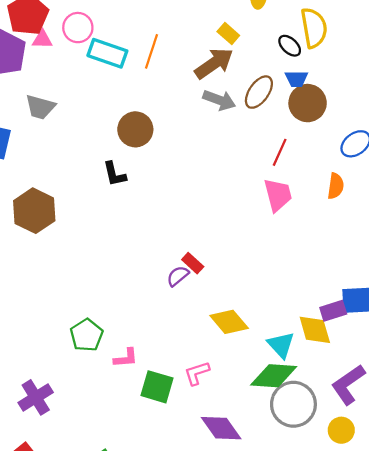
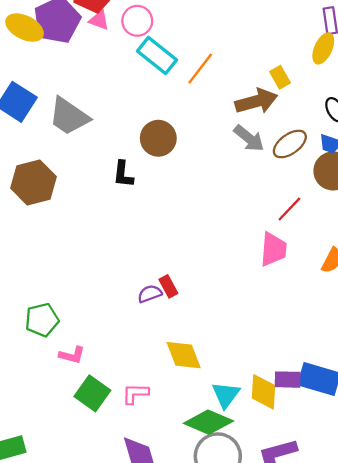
gray trapezoid: (40, 107) -> (69, 116), moved, size x1.4

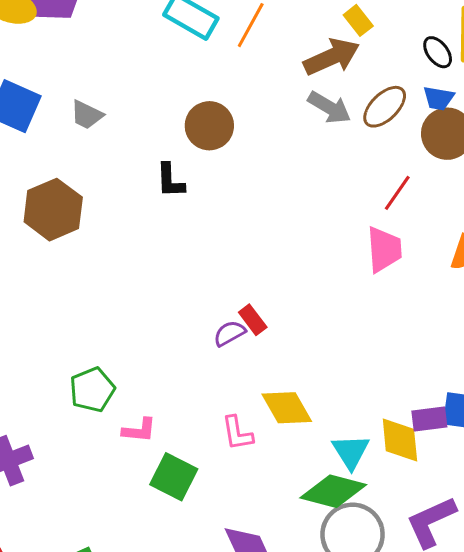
gray trapezoid: (69, 116) -> (87, 115), size x0.6
pink L-shape: (135, 394) -> (237, 433), moved, turned -92

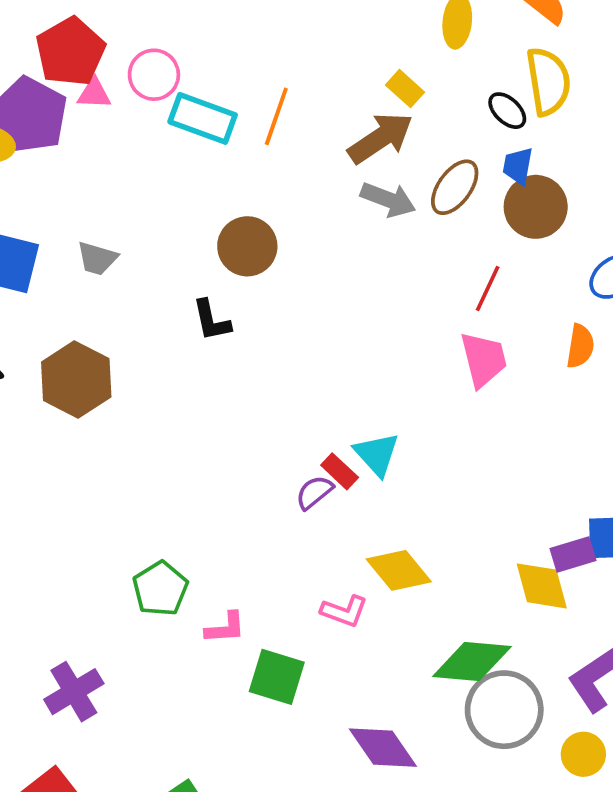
blue trapezoid: (438, 98) -> (518, 166), turned 100
pink L-shape: (237, 433) -> (344, 611), turned -51
cyan triangle: (351, 452) -> (377, 454), moved

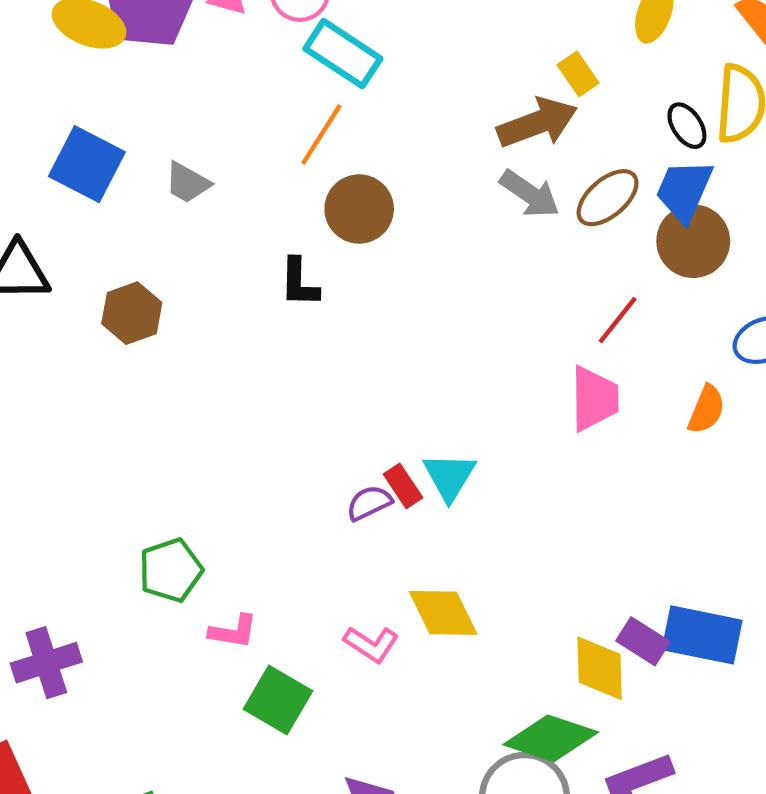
orange line: (276, 116) -> (321, 134), moved
blue trapezoid: (518, 166) -> (684, 191), size x1.5
brown hexagon: (76, 380) -> (132, 313), size x0.7
purple rectangle: (573, 554) -> (643, 641), turned 36
green diamond: (472, 662) -> (551, 738), moved

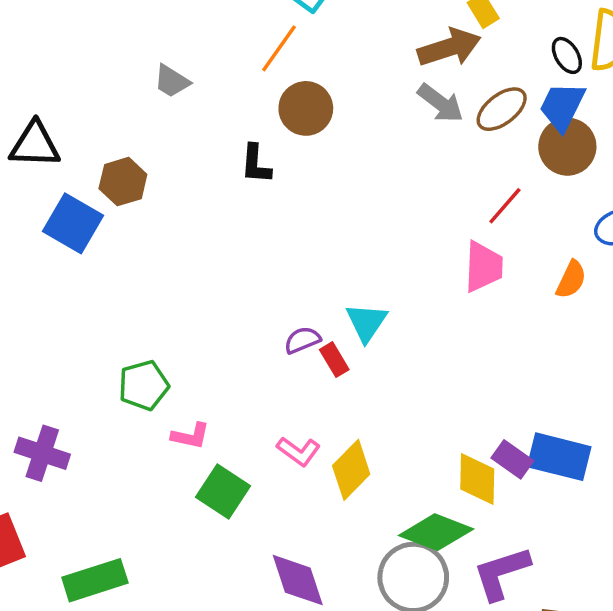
blue square: (87, 164) -> (73, 223), moved
red rectangle: (403, 486) -> (334, 360), moved
yellow diamond: (443, 613) -> (351, 470), moved, turned 68
purple cross: (46, 663) -> (42, 453), turned 33

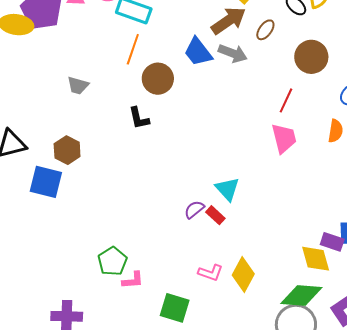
blue trapezoid: (562, 106) -> (198, 52), moved, turned -48
brown ellipse: (502, 109) -> (265, 30), moved, size x0.7
pink L-shape: (191, 436) -> (133, 280), moved

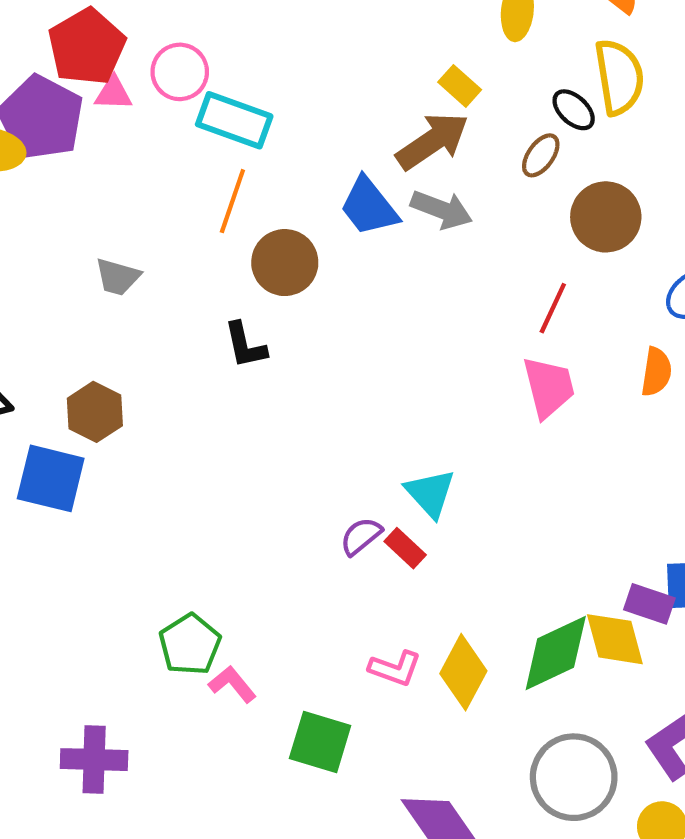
brown ellipse: (265, 30) -> (541, 155), moved
pink L-shape: (133, 280) -> (232, 684), turned -125
green diamond: (301, 295) -> (556, 653), moved, turned -30

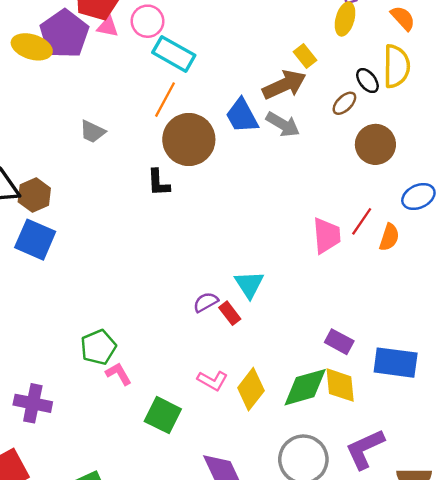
brown circle: (285, 263) -> (189, 139), size x1.4
red line: (553, 308) -> (362, 221), moved
brown hexagon: (95, 412) -> (34, 195), moved
purple rectangle: (649, 604) -> (339, 342), moved

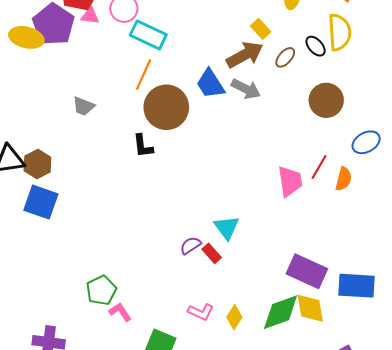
brown ellipse: (344, 103) -> (285, 57), moved
purple rectangle: (339, 342) -> (307, 271), size x1.6
yellow diamond: (251, 389) -> (234, 317), size x0.7

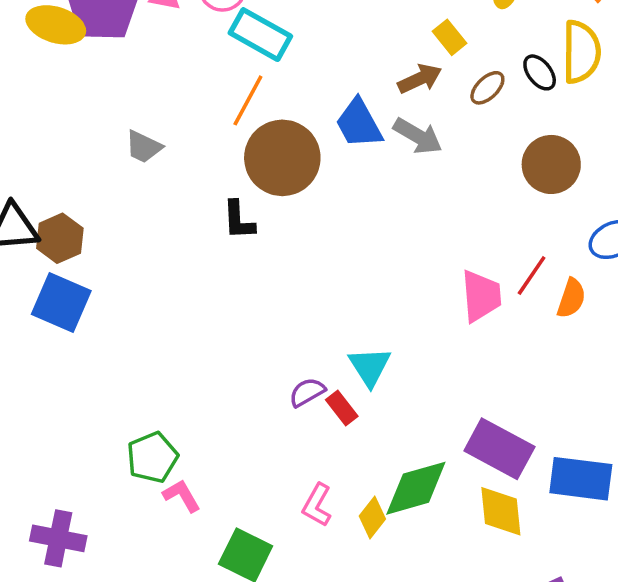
brown arrow: (245, 55) -> (420, 79), size x0.7
pink L-shape: (201, 312) -> (317, 505), turned 90
green diamond: (281, 312) -> (416, 488), moved

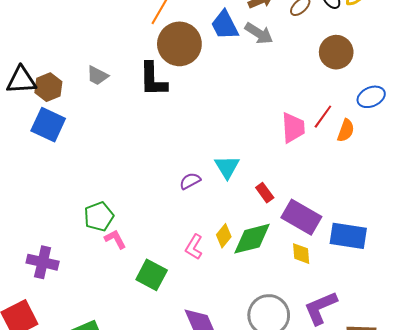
gray trapezoid: (144, 147) -> (97, 76), moved
black L-shape: (239, 220) -> (153, 79), size x1.5
red rectangle: (342, 408) -> (265, 193), moved
yellow diamond: (501, 511) -> (301, 254), size x0.7
yellow diamond: (372, 517) -> (224, 236), moved

